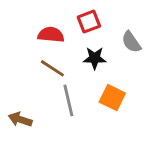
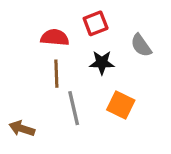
brown line: (52, 68) -> (56, 74), turned 55

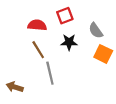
brown line: (56, 74) -> (38, 50), turned -30
orange square: (121, 105) -> (103, 54), moved

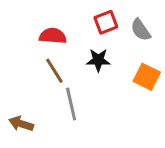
red square: (65, 16) -> (106, 22), moved
gray semicircle: (96, 31) -> (141, 30), moved

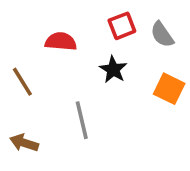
black star: (98, 60) -> (113, 69), turned 30
brown line: (54, 71) -> (22, 82), moved

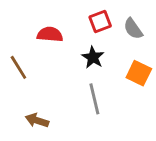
gray line: (82, 120) -> (94, 99), moved
brown arrow: (24, 143) -> (37, 120), moved

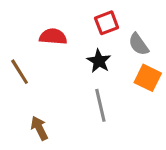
gray semicircle: (133, 29) -> (139, 44), moved
brown arrow: (37, 120) -> (39, 128), turned 45

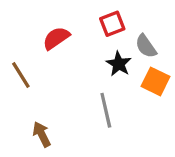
red semicircle: (53, 37) -> (56, 38), turned -40
black star: (99, 61) -> (119, 64), moved

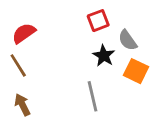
red semicircle: (56, 38) -> (24, 33), moved
brown arrow: (42, 134) -> (22, 105), moved

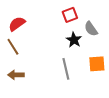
orange square: (136, 71) -> (97, 64), moved, turned -30
brown arrow: (22, 105) -> (16, 75), turned -63

